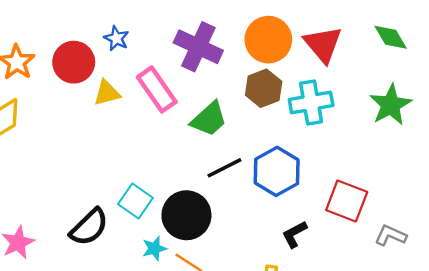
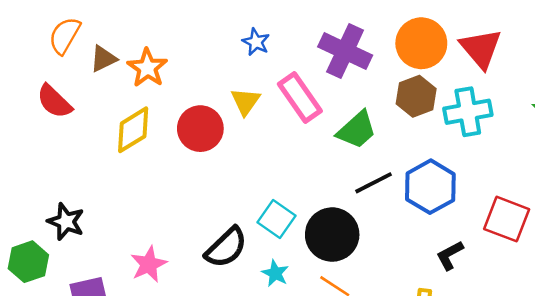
red circle: (74, 62) -> (200, 129), moved
yellow triangle: (107, 93) -> (246, 101), turned -40
cyan star: (154, 248) -> (275, 273), moved, turned -30

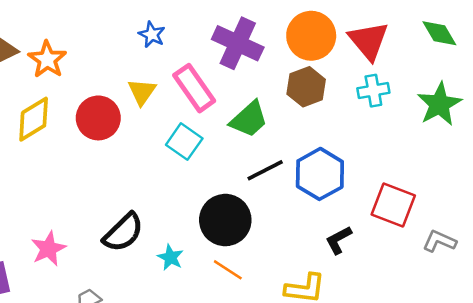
cyan cross: (468, 112) -> (373, 91), moved, size x0.7
cyan square: (277, 219) -> (184, 142), moved

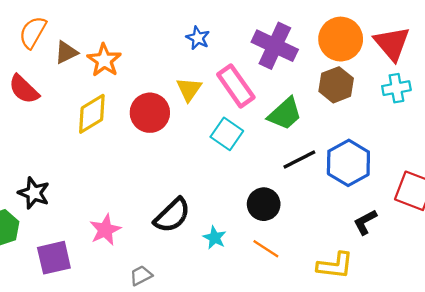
black circle: (225, 220) -> (264, 204), size x0.7

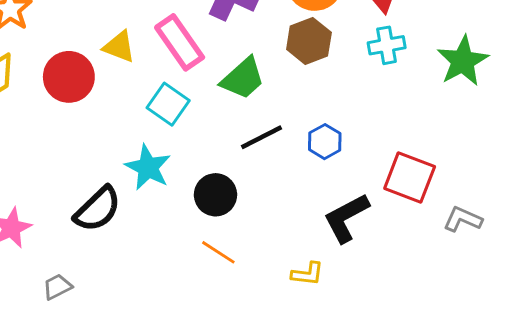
yellow triangle: (189, 89) -> (119, 47), turned -44
blue hexagon: (348, 163) -> (325, 142), size x0.6
black L-shape: (365, 222) -> (346, 218), size x1.5
cyan star: (215, 238) -> (148, 167), moved, size x1.5
yellow L-shape: (335, 266) -> (308, 274), size x0.7

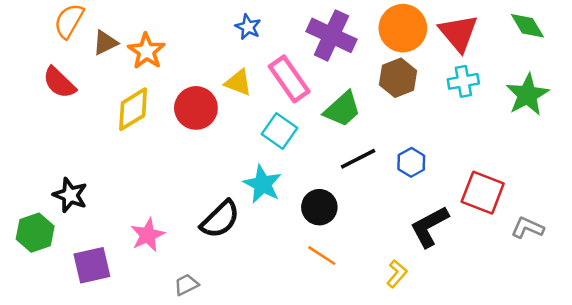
yellow L-shape: (308, 274) -> (397, 274), turned -56

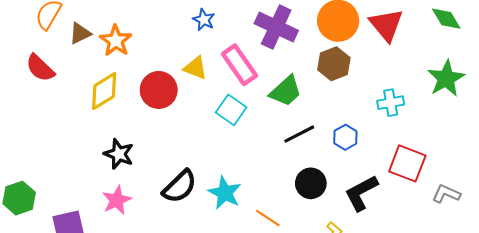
cyan cross: (463, 81) -> (391, 103), moved
cyan star: (263, 184) -> (225, 193), moved
black star: (70, 195) -> (119, 154), moved
black circle: (319, 207) -> (311, 183), moved

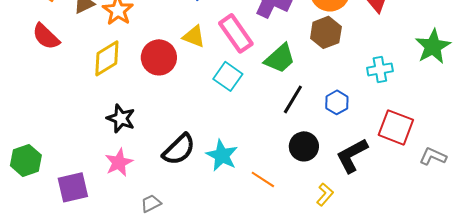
black line: (299, 134) -> (293, 99), turned -32

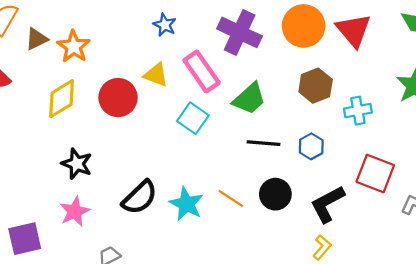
brown hexagon: (326, 32) -> (316, 86), moved
black line: (293, 99) -> (263, 143), turned 64
orange line: (263, 179) -> (231, 198), moved
yellow L-shape: (325, 194) -> (322, 247), moved

